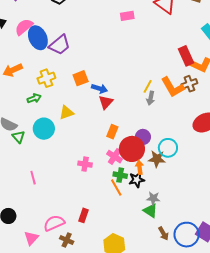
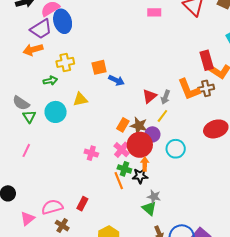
purple trapezoid: (60, 45) -> (41, 29), moved
yellow line: (148, 86) -> (162, 116), moved
red triangle: (106, 102) -> (150, 96), moved
brown star: (157, 159) -> (139, 126), moved
pink line: (33, 178) -> (26, 150), moved, turned 32

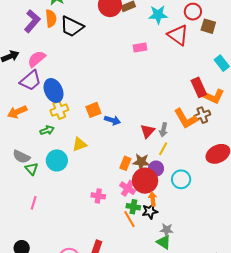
blue ellipse: (63, 21) -> (53, 91), moved
orange arrow: (33, 50) -> (17, 112), moved

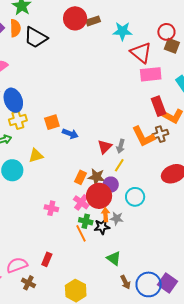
red circle: (193, 12) -> (166, 32), moved
pink rectangle: (140, 47) -> (151, 74), moved, size x1.5
gray star: (167, 230) -> (117, 218), moved

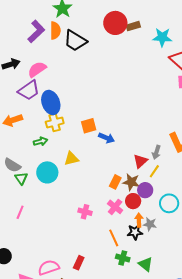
red triangle: (105, 147) -> (140, 161), moved
red circle: (99, 196) -> (133, 201), size x0.6
green cross: (86, 221) -> (123, 258), moved

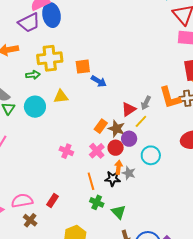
blue ellipse: (51, 102) -> (51, 15), moved
yellow cross: (55, 123) -> (50, 58), size x1.4

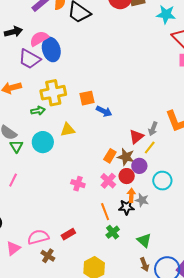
purple trapezoid: (29, 23) -> (30, 59), turned 60
red rectangle: (52, 200) -> (68, 234), turned 32
green cross: (97, 202) -> (113, 232), turned 32
green triangle: (119, 212) -> (144, 240), moved

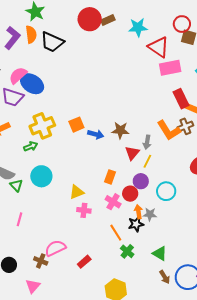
blue ellipse: (51, 49) -> (32, 84), turned -30
yellow triangle: (68, 130) -> (77, 192), moved
brown star: (126, 157) -> (120, 130), moved
pink semicircle: (38, 237) -> (55, 248), moved
brown cross: (48, 256) -> (41, 261), moved

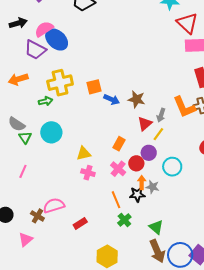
brown arrow: (165, 277) -> (157, 251), size x1.6

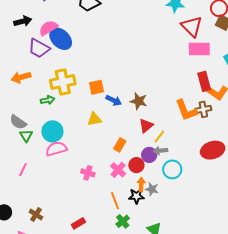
gray arrow: (161, 115) -> (160, 151), moved, turned 64
yellow triangle: (84, 154) -> (94, 119), moved
pink semicircle: (54, 205) -> (56, 149), moved

